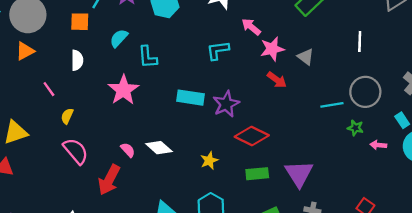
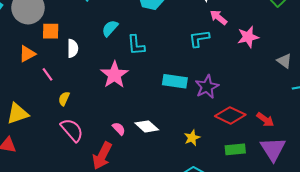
orange square: (80, 22) -> (51, 31), moved
pink arrow: (251, 27) -> (219, 17), moved
orange triangle: (25, 51) -> (27, 54), moved
gray triangle: (306, 57) -> (284, 61), moved
red arrow: (277, 80) -> (265, 120), moved

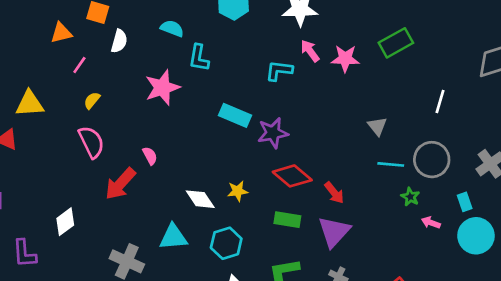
cyan semicircle: (110, 28) -> (172, 28), turned 54
pink star: (248, 37) -> (345, 59), moved
pink line: (47, 74) -> (79, 65), turned 56
white diamond: (147, 126) -> (200, 199), moved

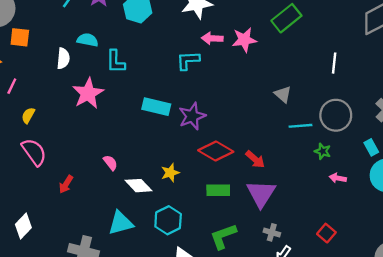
white semicircle: (119, 41) -> (63, 58), moved
pink arrow: (310, 51) -> (212, 38), turned -42
pink semicircle: (150, 156) -> (110, 163), moved
red arrow: (120, 184) -> (66, 184), size x0.6
pink arrow: (431, 223) -> (338, 178), moved

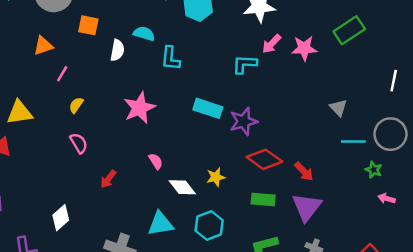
orange square: (20, 37) -> (88, 25), moved
pink arrow: (212, 38) -> (272, 44), turned -54
pink star: (88, 93) -> (139, 108), moved
pink semicircle: (34, 152) -> (79, 143), size x0.7

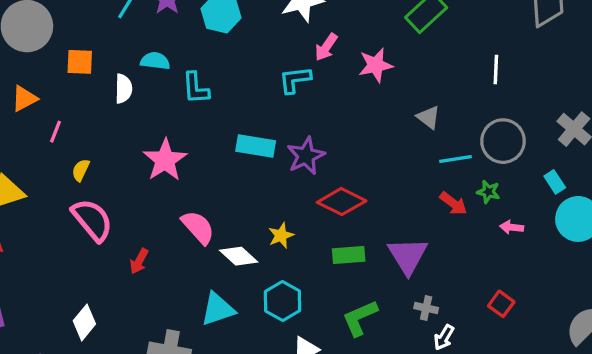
pink star: (304, 48) -> (376, 65), moved
pink semicircle: (79, 143) -> (92, 220), size x1.6
pink semicircle: (156, 161) -> (198, 227), size x1.6
red arrow: (304, 172) -> (453, 203), moved

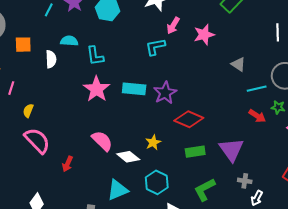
pink star: (165, 160) -> (97, 89), moved

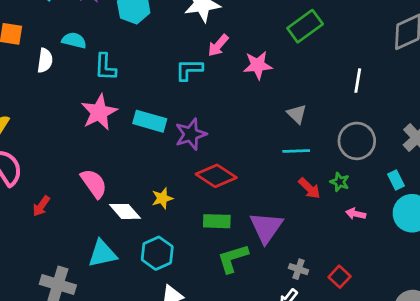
cyan line: (257, 89) -> (296, 151), moved
gray cross: (245, 181) -> (298, 269), moved
green L-shape: (205, 190) -> (233, 258), moved

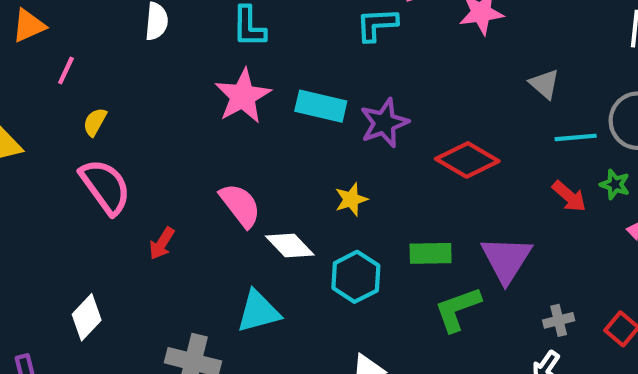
cyan line: (296, 151) -> (576, 137), moved
red diamond: (216, 176) -> (467, 160), moved
yellow star: (162, 198) -> (351, 199), moved
cyan hexagon: (157, 253) -> (356, 277), moved
gray cross: (298, 269) -> (559, 320), turned -30

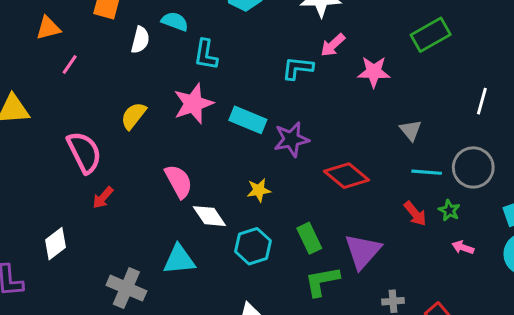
yellow semicircle: (95, 122) -> (133, 116), moved, size x1.4
red arrow: (162, 243) -> (103, 198), moved
green rectangle: (431, 253) -> (309, 238), turned 56

